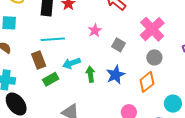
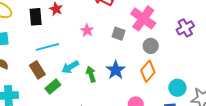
gray square: (118, 45) -> (118, 34), moved

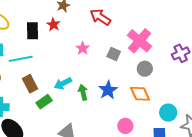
cyan line: (47, 47) -> (21, 59), moved
orange diamond: (148, 71) -> (140, 94), turned -70

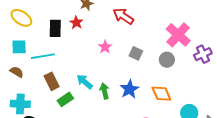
pink cross: (140, 41) -> (178, 35), moved
gray circle: (145, 69) -> (167, 60), moved
cyan arrow: (63, 83) -> (85, 82), turned 66

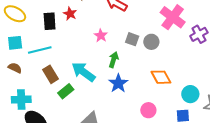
gray circle: (167, 60) -> (151, 42), moved
cyan arrow: (85, 82) -> (83, 72), size x1.4
blue star: (130, 89) -> (118, 83), moved
green arrow: (104, 91) -> (114, 60), moved, turned 35

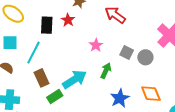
cyan line: (40, 50) -> (34, 53), turned -55
cyan arrow: (83, 72) -> (74, 79), turned 105
blue star: (118, 83) -> (120, 98), moved

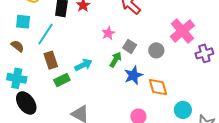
gray square: (127, 52) -> (130, 46), moved
cyan arrow: (74, 79) -> (83, 65), size x0.7
blue star: (120, 98) -> (133, 75), moved

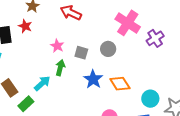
green arrow: (116, 60) -> (60, 68), moved

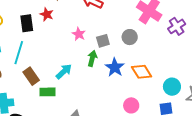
gray square: (81, 53) -> (103, 41), turned -32
green arrow: (60, 68) -> (92, 58), moved
green rectangle: (26, 104) -> (48, 92), turned 42

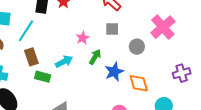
purple cross: (177, 26) -> (182, 73), moved
pink star: (79, 34) -> (83, 38), moved
gray square: (103, 41) -> (112, 29), moved

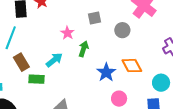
blue star: (114, 72) -> (106, 72), moved

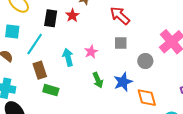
green arrow: (84, 49) -> (98, 80), moved, turned 126
cyan arrow: (54, 60) -> (68, 57), moved, turned -78
blue star: (106, 72) -> (123, 82), moved

